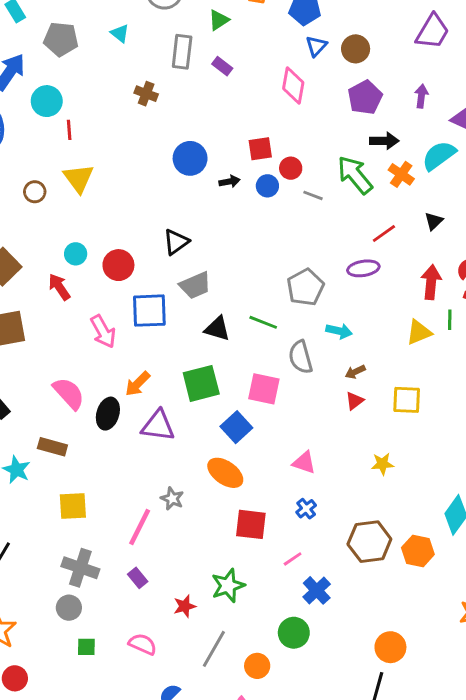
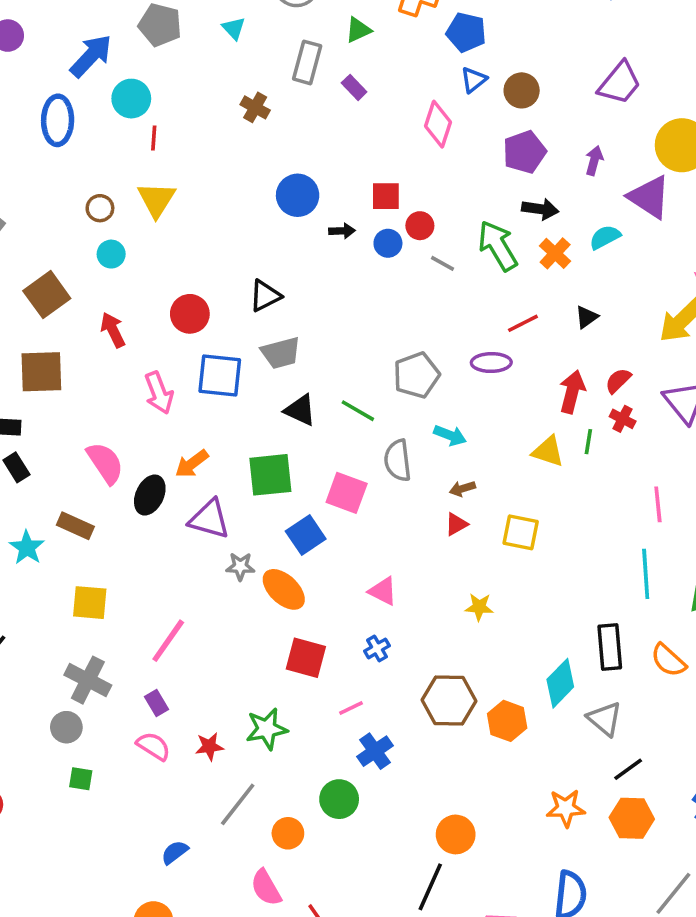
cyan semicircle: (439, 156) -> (605, 237), size x0.7
cyan circle: (76, 254) -> (111, 254), moved
yellow triangle: (419, 332) -> (548, 451), turned 32
gray star: (172, 499) -> (240, 566), moved, turned -30
pink semicircle: (143, 644) -> (153, 746), moved

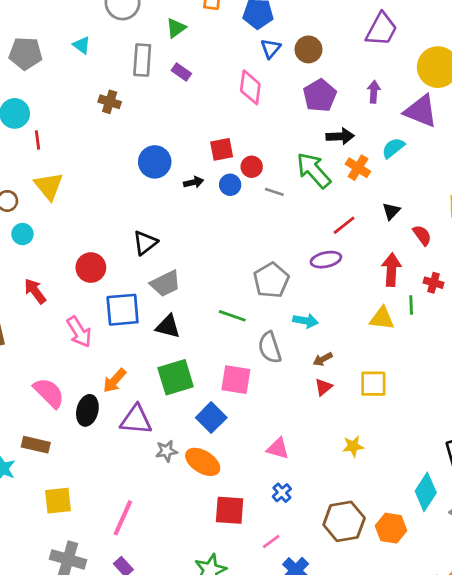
red semicircle: (618, 381) -> (422, 235), moved, turned 110
black triangle: (300, 410) -> (168, 326), moved

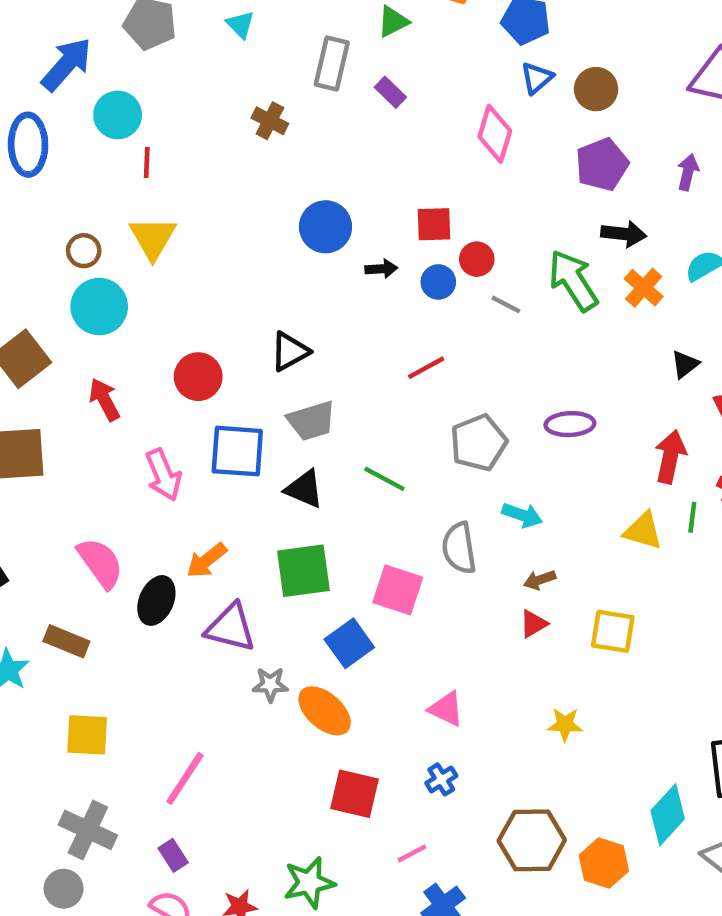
red line: (344, 225) -> (426, 368), moved
cyan circle: (22, 234) -> (99, 307), size x1.6
green line: (232, 316) -> (384, 479), moved

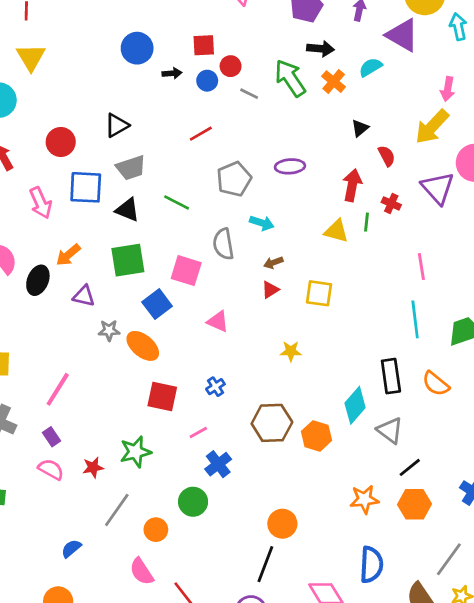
purple triangle: (231, 628) -> (84, 296), size x0.7
pink triangle: (446, 709) -> (218, 321), moved

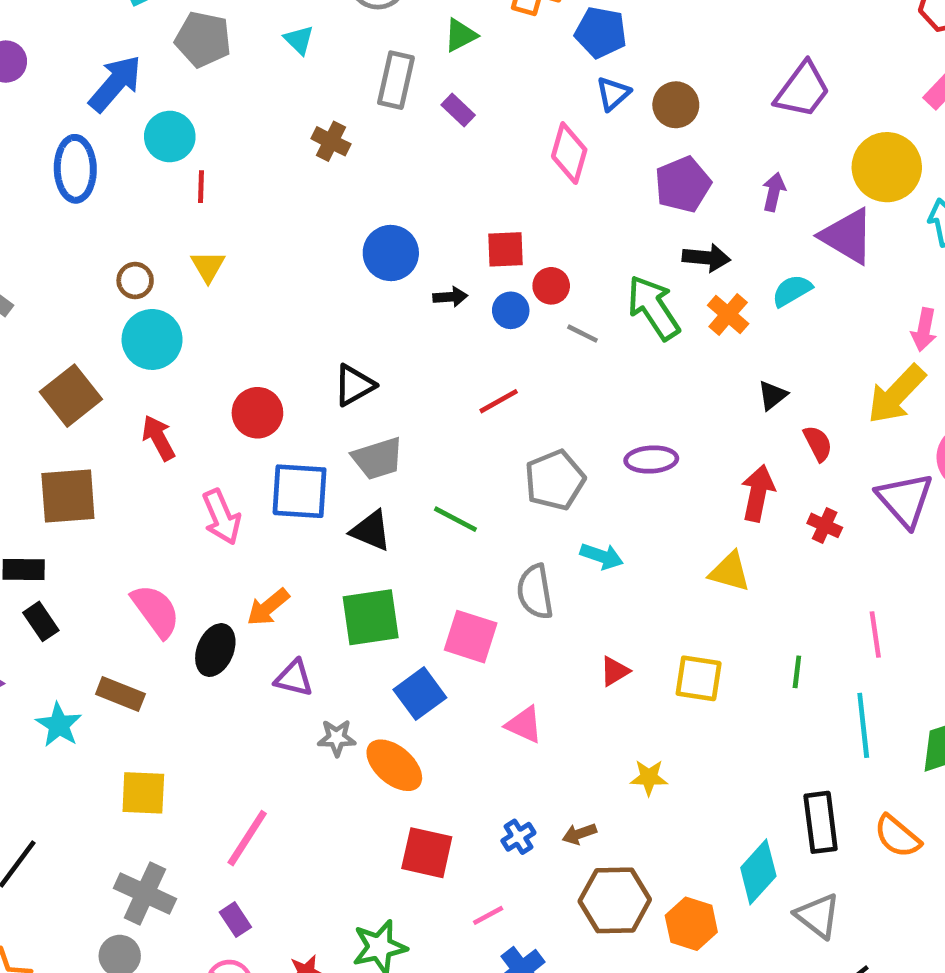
yellow triangle: (31, 57) -> (208, 266), size x0.7
green line: (366, 222) -> (797, 672), moved
brown arrow: (273, 263) -> (579, 834), moved

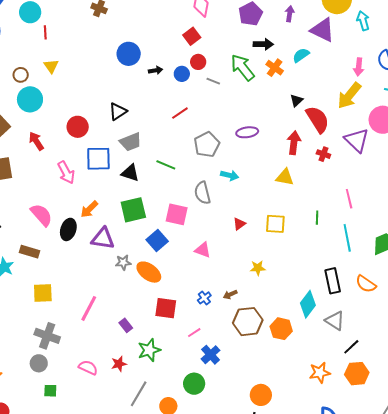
red square: (505, 249) -> (192, 36), moved, turned -30
red semicircle: (818, 443) -> (318, 119), size x1.8
purple triangle: (294, 678) -> (103, 239), size x1.4
purple rectangle: (235, 920) -> (126, 325), moved

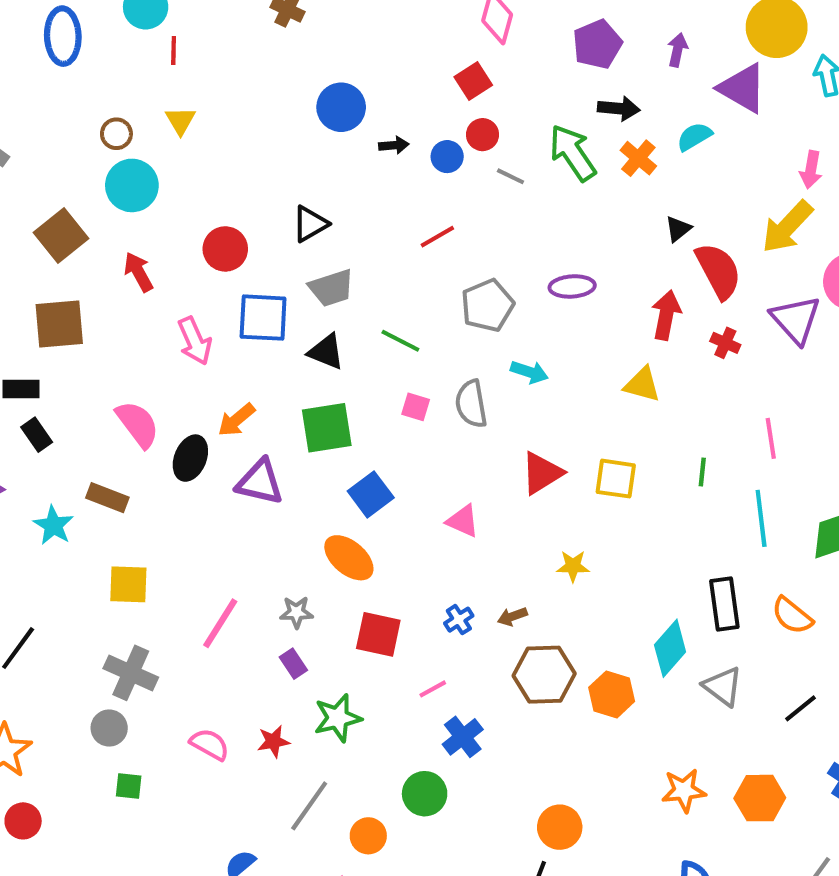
pink square: (177, 214) -> (416, 407), moved, size x0.6
red triangle: (239, 224) -> (542, 473), size x1.6
gray star: (123, 262) -> (296, 612), moved
black line: (351, 347) -> (801, 708), moved

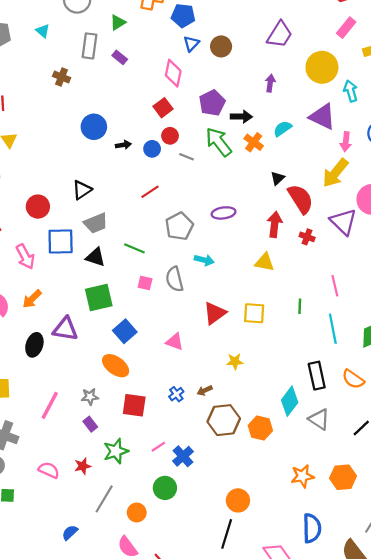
purple pentagon: (597, 44) -> (212, 103), moved
purple triangle: (743, 88) -> (322, 117), moved
orange arrow: (236, 420) -> (32, 299), moved
black ellipse: (190, 458) -> (34, 345), moved
pink line: (433, 689) -> (158, 447), moved

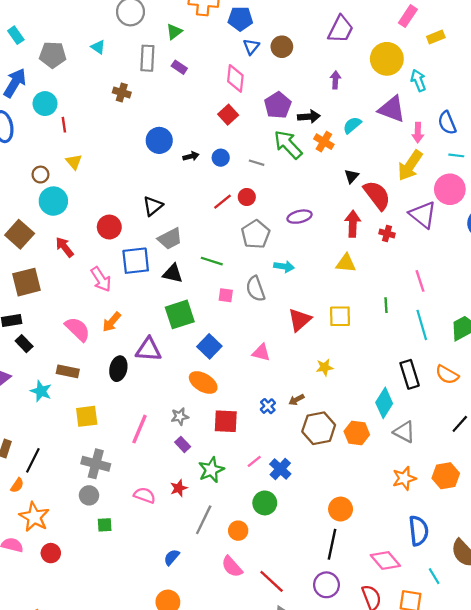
red circle: (170, 136) -> (247, 197), moved
gray triangle: (319, 419) -> (404, 432), moved

